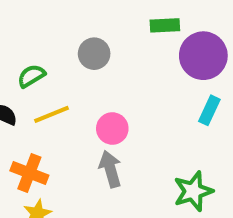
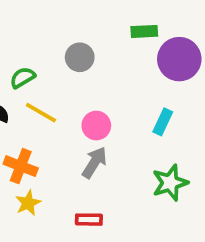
cyan rectangle: (209, 110) -> (163, 122), moved
yellow line: (52, 114) -> (41, 113), turned 52
gray arrow: (110, 169) -> (94, 162), turned 48

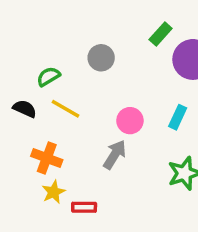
green rectangle: (144, 31) -> (161, 34), turned -45
pink circle: (96, 126) -> (130, 121), moved
red rectangle: (89, 220) -> (84, 207), moved

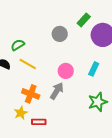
gray circle: (101, 58) -> (60, 34), moved
orange cross: (47, 158) -> (31, 94), moved

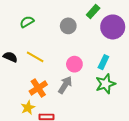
green semicircle: (18, 45) -> (27, 22), moved
orange cross: (31, 94) -> (38, 88), turned 36
green star: (98, 102) -> (105, 84), moved

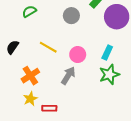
black semicircle: (10, 57) -> (12, 47), turned -80
yellow line: (35, 57) -> (48, 47), moved
orange cross: (38, 88) -> (30, 76), moved

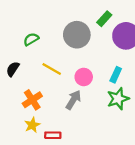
green semicircle: (29, 11) -> (31, 39), moved
gray circle: (71, 16) -> (77, 35), size x1.5

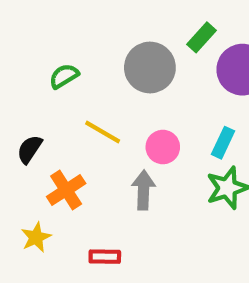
black semicircle: (13, 69) -> (30, 149), moved
gray arrow: (73, 100) -> (143, 190), turned -30
yellow star: (32, 125) -> (36, 237), moved

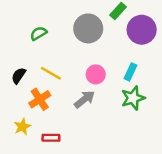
yellow line: (103, 132) -> (51, 73), moved
gray arrow: (143, 190) -> (84, 99), turned 50
red rectangle: (105, 257) -> (51, 138), moved

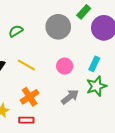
orange cross: (40, 99) -> (30, 97), moved
gray arrow: (84, 99) -> (70, 97), moved

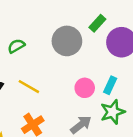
pink circle: (65, 66) -> (85, 88), moved

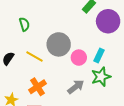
gray circle: (67, 41) -> (59, 44), moved
green semicircle: (16, 46) -> (24, 24), turned 104

